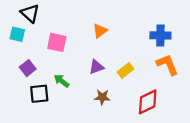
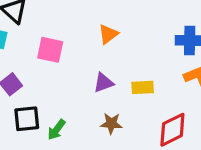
yellow rectangle: (126, 70) -> (143, 87), turned 35
green arrow: (61, 81) -> (56, 130), moved, turned -91

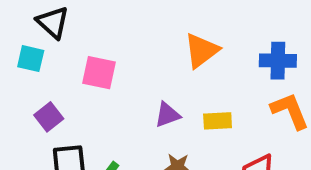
orange triangle: (108, 34) -> (202, 51), moved, size x1.4

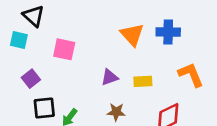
orange triangle: (202, 51) -> (132, 35), turned -35
blue cross: (278, 61) -> (168, 32), moved

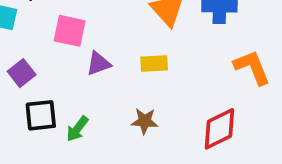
purple triangle: (110, 77) -> (98, 63), moved
yellow rectangle: (143, 81) -> (154, 63), moved

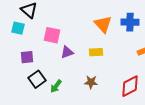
purple square: (22, 73) -> (27, 57), turned 32
black square: (41, 115) -> (37, 79), turned -30

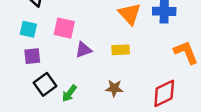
cyan square: (18, 28) -> (28, 29), moved

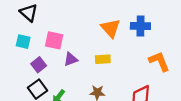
purple square: (32, 56) -> (39, 65), moved, turned -32

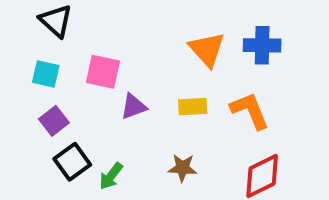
orange L-shape: (159, 61) -> (250, 111), moved
purple square: (39, 65) -> (54, 121), moved

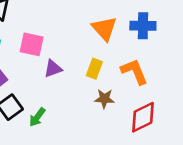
yellow rectangle: (193, 107) -> (94, 69), turned -66
brown star: (183, 168) -> (104, 99), moved

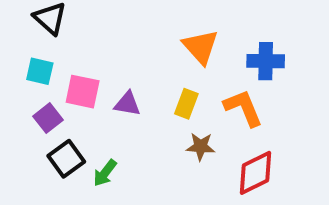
blue cross: (143, 26) -> (266, 61), moved
pink square: (32, 44) -> (83, 92), moved
purple triangle: (53, 69) -> (127, 104), turned 30

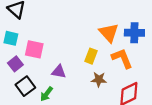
orange triangle: (201, 47) -> (109, 33), moved
purple triangle: (127, 104) -> (59, 72), moved

